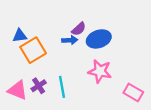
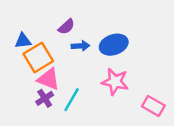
purple semicircle: (79, 29) -> (66, 27), moved
cyan line: (62, 87) -> (72, 100), turned 40
pink triangle: (17, 90) -> (49, 79), moved

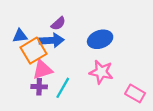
blue arrow: (80, 46) -> (52, 40), moved, size x1.5
pink triangle: (49, 79) -> (43, 70), turned -40
purple cross: (45, 98) -> (39, 87), turned 35

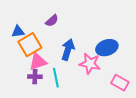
blue ellipse: (100, 39) -> (107, 48), moved
blue arrow: (52, 40) -> (68, 50), moved, turned -70
cyan line: (63, 88) -> (56, 78), turned -42

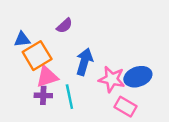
blue ellipse: (107, 48) -> (138, 77), moved
pink rectangle: (120, 83) -> (125, 107), moved

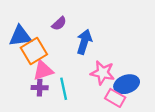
blue triangle: (22, 39) -> (20, 36), size x1.5
blue arrow: (84, 62) -> (84, 42), moved
blue ellipse: (138, 77) -> (127, 84), moved

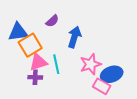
pink star: (103, 73) -> (91, 64), turned -30
cyan line: (64, 89) -> (56, 64), moved

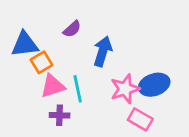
orange square: (30, 45) -> (41, 62), size x0.7
blue ellipse: (112, 74) -> (154, 85), moved
purple cross: (35, 77) -> (60, 115), moved

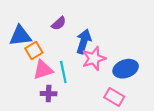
pink star: (125, 89) -> (94, 58), moved

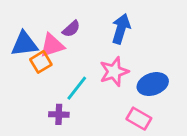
blue arrow: (84, 41) -> (121, 29), moved
pink triangle: (43, 70) -> (52, 45), moved
cyan line: (63, 72) -> (77, 88), turned 50

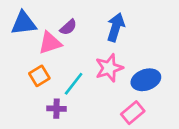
blue triangle: (24, 44) -> (24, 23), moved
orange square: (41, 62) -> (39, 76), moved
pink rectangle: (139, 119) -> (133, 113), turned -70

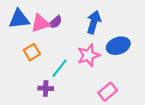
pink triangle: (50, 43) -> (40, 23), moved
orange square: (39, 76) -> (32, 52), moved
blue ellipse: (146, 80) -> (118, 46), moved

